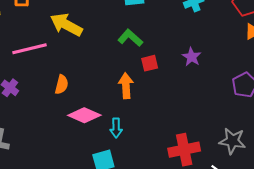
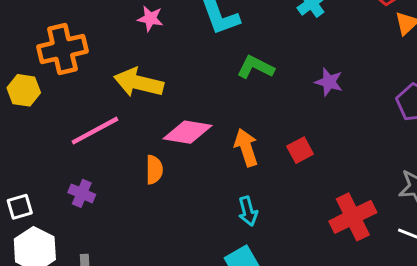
green L-shape: (130, 38) -> (255, 67), moved
red square: (150, 63) -> (300, 150), moved
pink diamond: (84, 115) -> (187, 132), moved

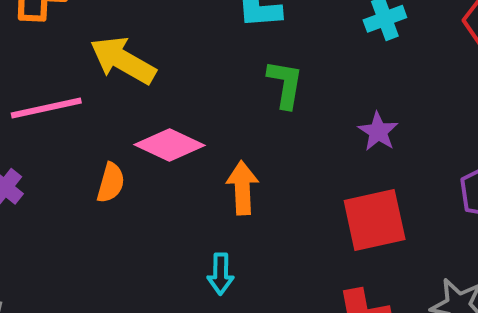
green L-shape: (255, 67) -> (285, 84), turned 57
red square: (300, 150) -> (375, 220), moved, size x1.8

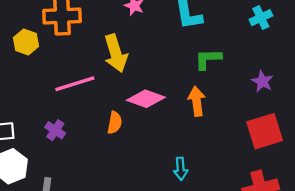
yellow arrow: (123, 60) -> (116, 53), turned -132
green L-shape: (285, 84) -> (208, 59), turned -96
orange arrow: (242, 188) -> (197, 101), moved

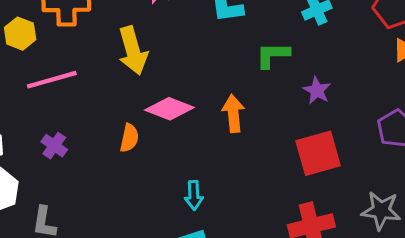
green L-shape: (208, 59) -> (273, 55), moved
pink line: (75, 84) -> (52, 80), moved
cyan arrow: (181, 169) -> (194, 195), moved

